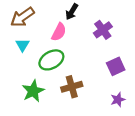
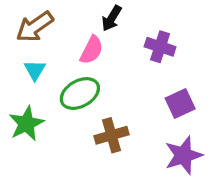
purple cross: (103, 30) -> (160, 47), turned -36
green star: (33, 91) -> (26, 124), moved
purple star: (118, 100) -> (183, 155), size x1.6

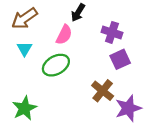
purple square: (180, 104) -> (120, 59), moved
green star: (26, 124) -> (24, 108), moved
brown cross: (112, 135) -> (103, 91), moved, turned -35

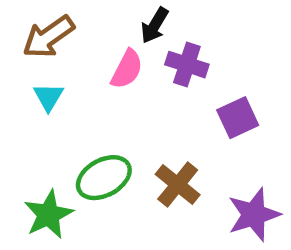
purple cross: (112, 32) -> (187, 65), moved
green ellipse: (56, 65) -> (104, 178), moved
brown cross: (103, 91) -> (178, 185), moved

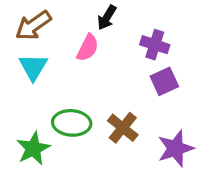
purple cross: (187, 65) -> (155, 45), moved
cyan triangle: (48, 97) -> (33, 67), size x1.4
green ellipse: (104, 178) -> (72, 123), turned 33

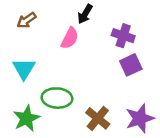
brown arrow: (33, 25) -> (26, 20), size x0.7
cyan triangle: (33, 67) -> (24, 69), moved
brown cross: (123, 128) -> (98, 118), moved

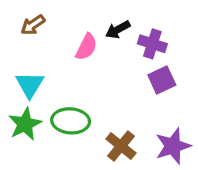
black arrow: (85, 14) -> (118, 30), moved, turned 30
green star: (26, 118) -> (25, 124), moved

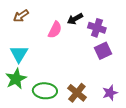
green ellipse: (71, 121) -> (45, 91), moved
purple star: (173, 146) -> (110, 93), size x0.7

